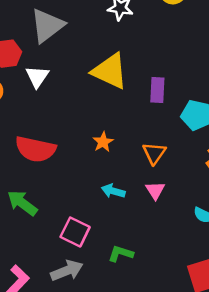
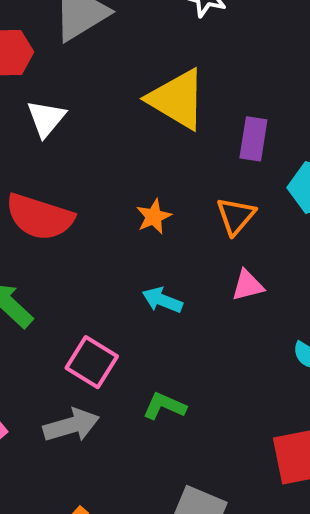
white triangle: (37, 77) -> (46, 118), moved
orange triangle: (154, 153) -> (236, 216), moved
pink triangle: (155, 190) -> (248, 285), moved, turned 42

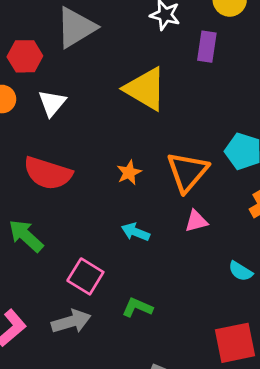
purple rectangle: (253, 139) -> (207, 47), moved
orange triangle: (236, 216) -> (187, 172), size x1.5

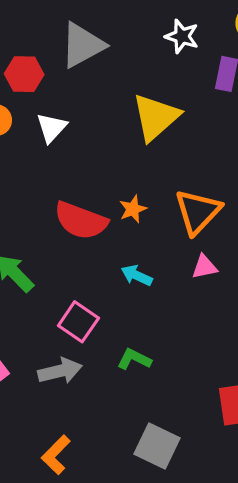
yellow triangle: (145, 89) -> (156, 117), turned 45
red semicircle: (48, 173) -> (81, 221), moved

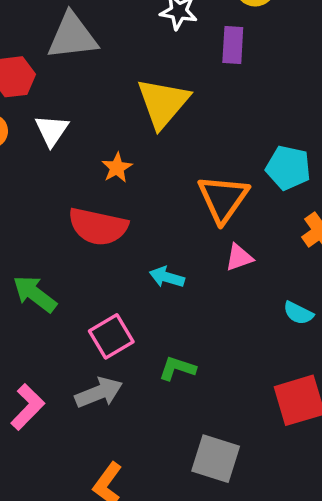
gray triangle: (82, 45) -> (72, 36), turned 30
orange star: (133, 209) -> (117, 168), moved
pink square: (78, 322) -> (111, 336), turned 33

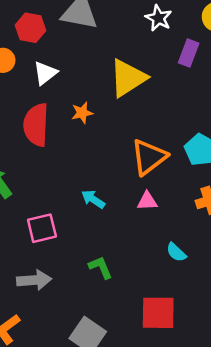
red semicircle: (98, 227) -> (36, 125), moved, turned 63
green L-shape: (177, 368) -> (101, 267), moved, turned 32
gray arrow: (99, 393) -> (34, 280), moved

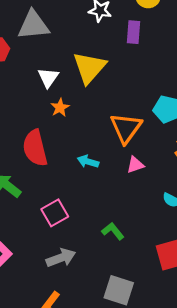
white triangle: (45, 73) -> (48, 78), moved
red semicircle: (36, 125) -> (35, 148), moved
cyan arrow: (93, 199) -> (88, 161), moved

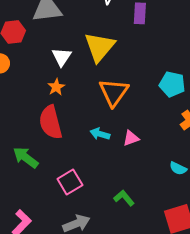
orange star: (60, 108) -> (56, 87), moved
orange triangle: (126, 128) -> (114, 92), moved
pink triangle: (135, 165) -> (131, 138), moved

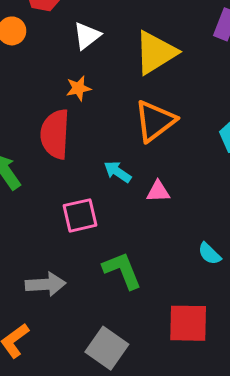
white triangle: (62, 57) -> (87, 36), moved
pink square: (70, 182) -> (80, 215), moved
green L-shape: (124, 198) -> (122, 270), size x1.4

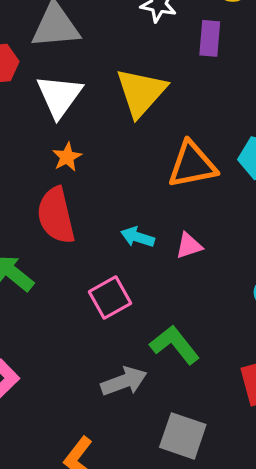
white triangle: (87, 36) -> (59, 96), size x1.4
orange triangle: (155, 121) -> (192, 165), moved, turned 42
gray arrow: (46, 284) -> (124, 381), moved

